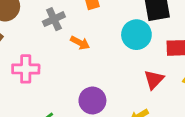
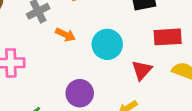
cyan circle: (136, 35) -> (107, 44), moved

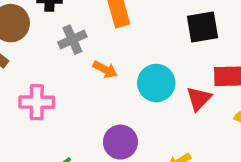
red triangle: (142, 70) -> (199, 99), moved

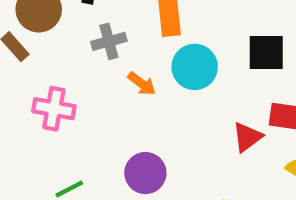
cyan circle: (156, 83) -> (195, 67), moved

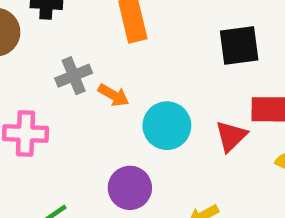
gray cross: (109, 41) -> (74, 76), moved
cyan circle: (195, 67) -> (167, 126), moved

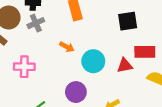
gray cross: (74, 76) -> (36, 23), moved
red triangle: (231, 136) -> (125, 66), turned 35

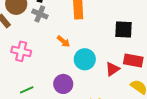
gray cross: (36, 23) -> (40, 14), turned 35
red triangle: (125, 66) -> (112, 69), turned -35

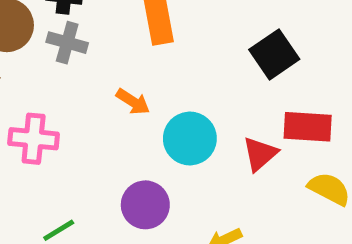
black square: (123, 29) -> (274, 54), turned -30

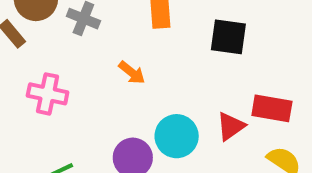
black square: (274, 54) -> (228, 37), moved, turned 36
cyan circle: (190, 139) -> (177, 136), moved

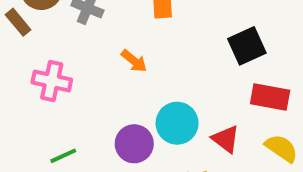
black square: (228, 37) -> (247, 46), moved, turned -33
red triangle: (231, 126) -> (226, 139), moved, turned -48

